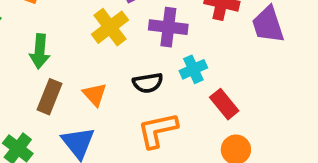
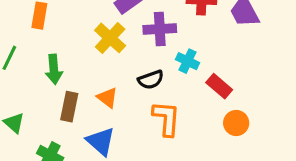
cyan cross: (193, 69) -> (188, 61), turned -30
orange L-shape: (158, 130) -> (166, 118), turned 117

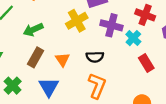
cyan cross: (188, 61) -> (133, 38), moved
green arrow: (54, 69) -> (33, 30), turned 54
red rectangle: (219, 86) -> (146, 63), moved

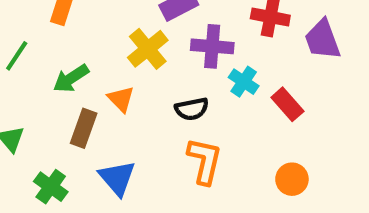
cyan cross: (133, 38) -> (244, 82), moved
orange triangle: (62, 60) -> (121, 99), moved

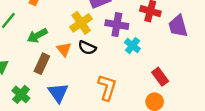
red rectangle: (287, 104) -> (160, 77), moved
black semicircle: (192, 109) -> (87, 48), moved, turned 30

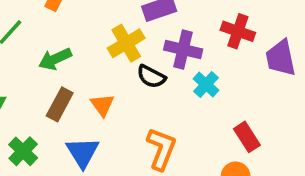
black semicircle: (87, 48) -> (151, 77), moved
orange triangle: (64, 49) -> (102, 105), moved

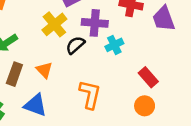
black semicircle: (151, 77) -> (75, 45), turned 120
cyan cross: (206, 84) -> (114, 45), turned 30
blue triangle: (83, 152) -> (35, 105), turned -30

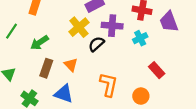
cyan cross: (114, 45) -> (140, 38), moved
orange circle: (145, 106) -> (141, 96), moved

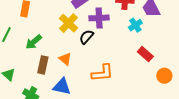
cyan cross: (140, 38) -> (135, 25), moved
orange L-shape: (109, 85) -> (102, 73), turned 80
orange circle: (141, 96) -> (164, 76), moved

